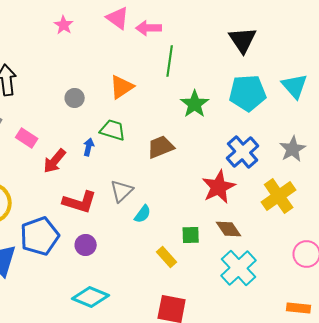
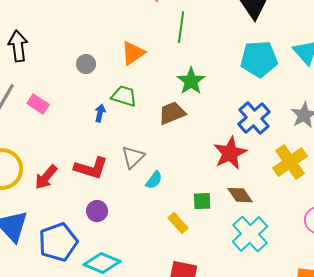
green star: (195, 104) -> (191, 81), moved
red arrow: (55, 161) -> (46, 177), moved
blue pentagon: (40, 236) -> (58, 242), moved

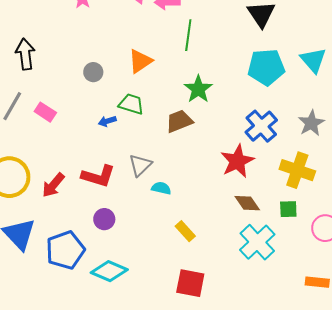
blue arrow: (100, 113) -> (107, 121), turned -120
yellow cross: (290, 162) -> (297, 170), turned -36
cyan semicircle: (154, 180) -> (161, 188), turned -114
green square: (202, 201) -> (288, 209), moved

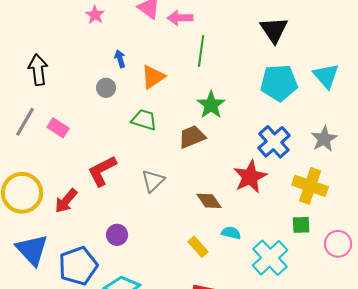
blue arrow: (107, 121) -> (120, 59), moved, turned 90
red L-shape: (98, 176) -> (102, 171), moved, turned 136
cyan semicircle: (161, 188) -> (231, 233), moved
brown diamond: (247, 203) -> (209, 201), moved

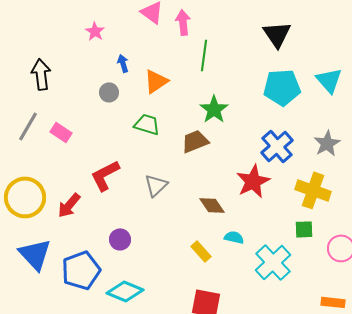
pink star: (95, 15) -> (95, 31), moved
pink arrow: (180, 18) -> (183, 22), turned 85

